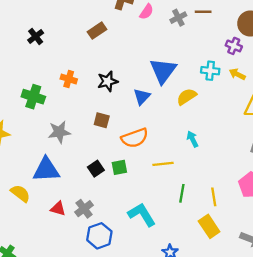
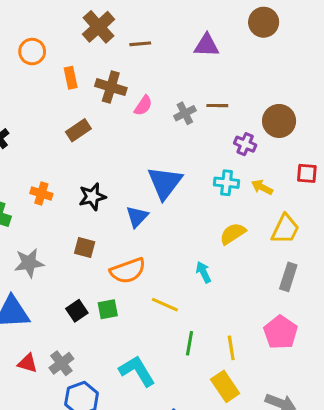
purple cross: (234, 46) -> (245, 144), moved
yellow semicircle: (187, 97) -> (233, 234), moved
yellow line: (163, 164) -> (165, 305), turned 30

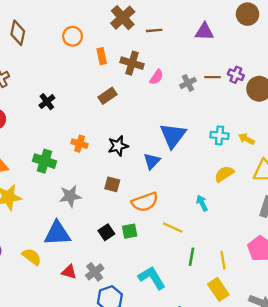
purple cross: (245, 144) -> (236, 75), moved

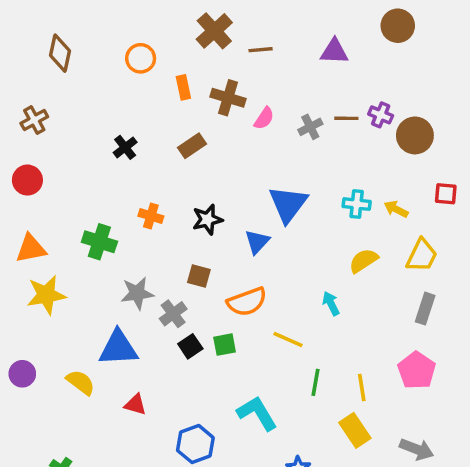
black cross: (47, 102) -> (125, 147), moved
gray cross: (95, 272) -> (173, 314), moved

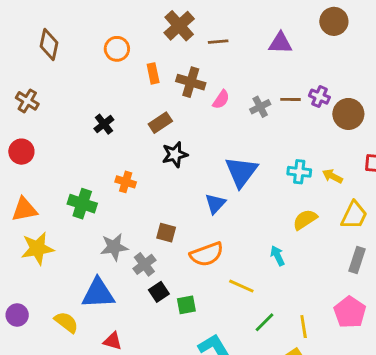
brown cross: (34, 120) -> (27, 101), turned -30
black star: (207, 219) -> (175, 154), moved
green square: (225, 345) -> (186, 305), moved
green line: (315, 382) -> (264, 322), turned 35

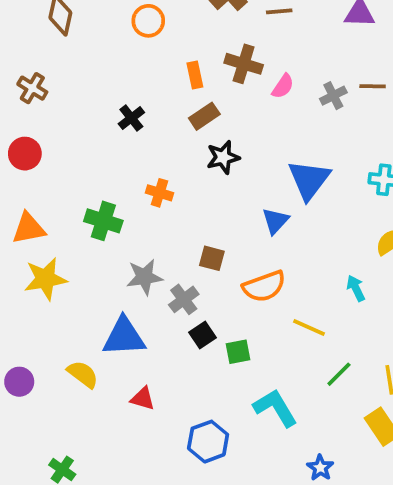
orange rectangle: (153, 73) -> (195, 75), moved
purple circle: (17, 315) -> (19, 382), moved

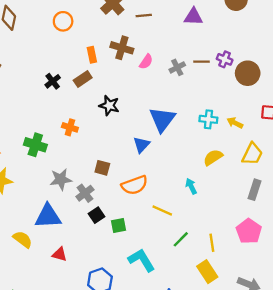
brown rectangle: (204, 116) -> (83, 79), moved
black star: (223, 157) -> (109, 105), turned 30

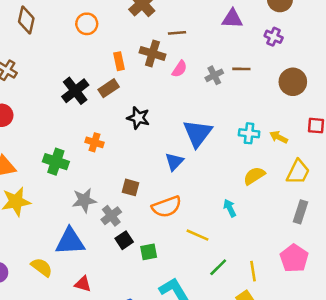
brown line: (144, 16) -> (177, 33), moved
purple cross: (225, 59) -> (274, 37), moved
black cross: (53, 81) -> (75, 91), size x1.5

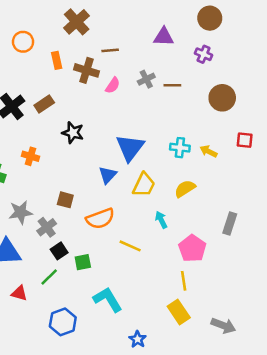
orange rectangle: (119, 61) -> (57, 60), moved
gray cross: (214, 75) -> (146, 79), moved
yellow trapezoid: (298, 172) -> (144, 185), moved
pink pentagon: (294, 258) -> (192, 248), moved
green line: (218, 267) -> (49, 277), moved

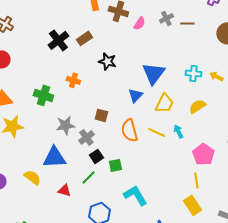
orange semicircle: (100, 219) -> (129, 130), turned 95
yellow line: (130, 246) -> (156, 132), moved

